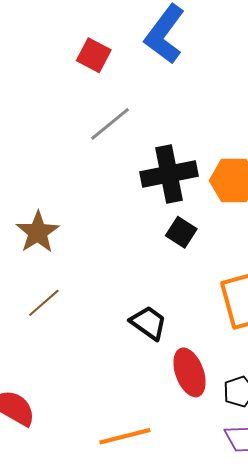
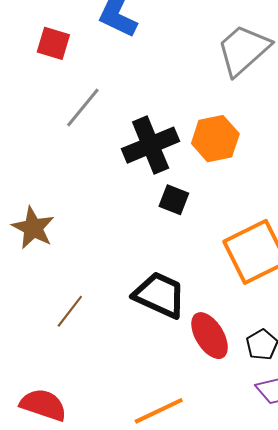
brown line: (44, 303) -> (70, 311), moved
black trapezoid: (149, 323) -> (160, 295), size x1.4

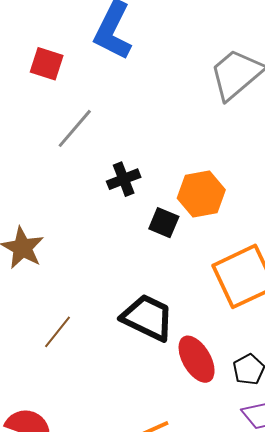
orange hexagon: (215, 139) -> (201, 194), moved
black cross: (151, 145) -> (124, 179), moved, size x0.6

